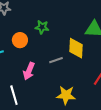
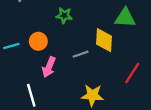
orange circle: (20, 40) -> (38, 41), moved

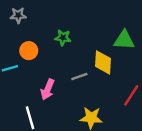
orange circle: (38, 41) -> (29, 51), moved

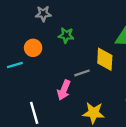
gray star: (18, 15) -> (43, 14), moved
pink arrow: (48, 89) -> (64, 90), moved

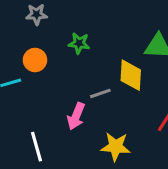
gray star: (43, 14) -> (37, 14), moved

